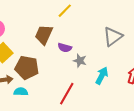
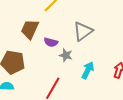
gray triangle: (113, 37) -> (83, 31), moved

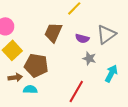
purple semicircle: (51, 42) -> (82, 38), moved

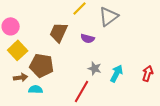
gray triangle: (106, 34) -> (109, 16), moved
gray star: (89, 58) -> (95, 68), moved

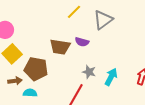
brown trapezoid: (59, 32) -> (60, 47), moved, turned -105

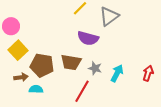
purple semicircle: (82, 42) -> (88, 38), size x1.5
brown trapezoid: (60, 47) -> (71, 62), moved

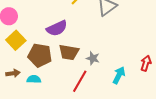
purple semicircle: (88, 38) -> (57, 28), moved, turned -40
cyan arrow: (117, 73) -> (119, 75), moved
brown arrow: (21, 77) -> (13, 73), moved

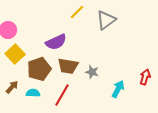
brown pentagon: (40, 55) -> (39, 69), turned -30
brown arrow: (13, 73) -> (12, 87), turned -40
red line: (80, 81) -> (62, 95), moved

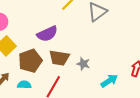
cyan arrow: (118, 89) -> (109, 81), turned 30

